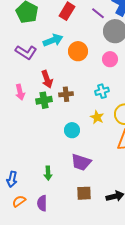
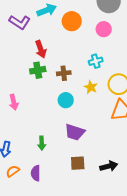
pink arrow: (20, 92) -> (14, 102), moved
brown cross: (66, 94) -> (64, 73), moved

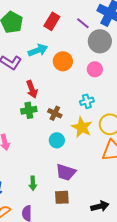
brown cross: (64, 73) -> (55, 113), turned 32
yellow star: (91, 87) -> (82, 127), size x1.5
brown square: (78, 163) -> (62, 197), moved

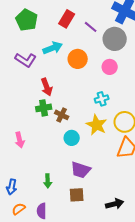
purple line: (83, 23) -> (91, 27), moved
brown cross: (55, 113) -> (62, 115), moved

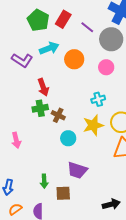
green pentagon: (27, 20) -> (38, 20), moved
yellow star: (97, 125) -> (93, 125), turned 30
brown square: (77, 195) -> (63, 193), moved

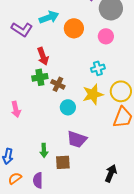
black arrow: (111, 204) -> (111, 173), turned -54

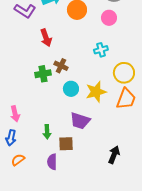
green cross: (40, 77) -> (43, 74), moved
yellow star: (93, 94) -> (96, 92), moved
pink arrow: (16, 109) -> (15, 114), moved
purple semicircle: (38, 180) -> (52, 162), moved

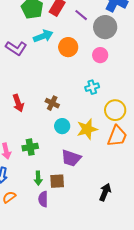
red arrow: (46, 38) -> (18, 103), moved
green cross: (43, 74) -> (30, 147), moved
green arrow: (47, 132) -> (38, 178), moved

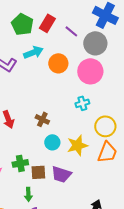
pink circle: (100, 55) -> (90, 71), size x1.6
brown square: (57, 181) -> (38, 172), moved

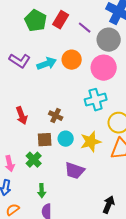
cyan arrow: (33, 52) -> (47, 64), moved
cyan cross: (82, 103) -> (96, 100), size x1.5
green cross: (20, 163) -> (34, 160), turned -35
brown square: (38, 172) -> (45, 140), moved

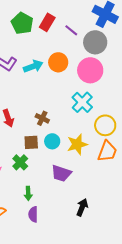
cyan cross: (96, 100) -> (82, 102), turned -30
black arrow: (109, 205) -> (82, 207), moved

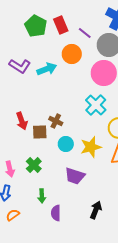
red rectangle: (47, 22) -> (61, 25), turned -54
orange circle: (58, 62) -> (72, 54), moved
brown square: (31, 142) -> (40, 132), moved
purple semicircle: (33, 214) -> (56, 213), moved

